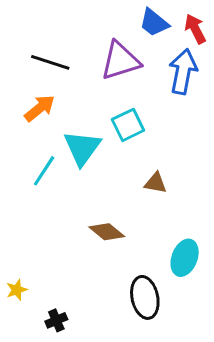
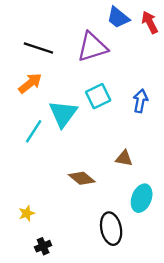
blue arrow: (183, 72) -> (140, 101), moved, size x0.7
brown triangle: (156, 183) -> (124, 158), moved
yellow star: (17, 290) -> (27, 213), moved

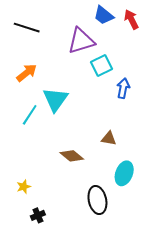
black line: (38, 48) -> (27, 28), moved
cyan square: (98, 96) -> (102, 66), moved

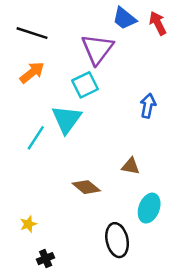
purple triangle: (81, 41) -> (97, 49), turned -36
cyan square: (102, 66) -> (85, 85), moved
orange arrow: (27, 73) -> (32, 72), moved

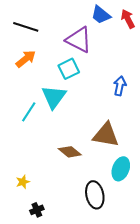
purple triangle: (97, 49) -> (79, 40), turned -40
brown triangle: (131, 166) -> (106, 135), size x1.8

